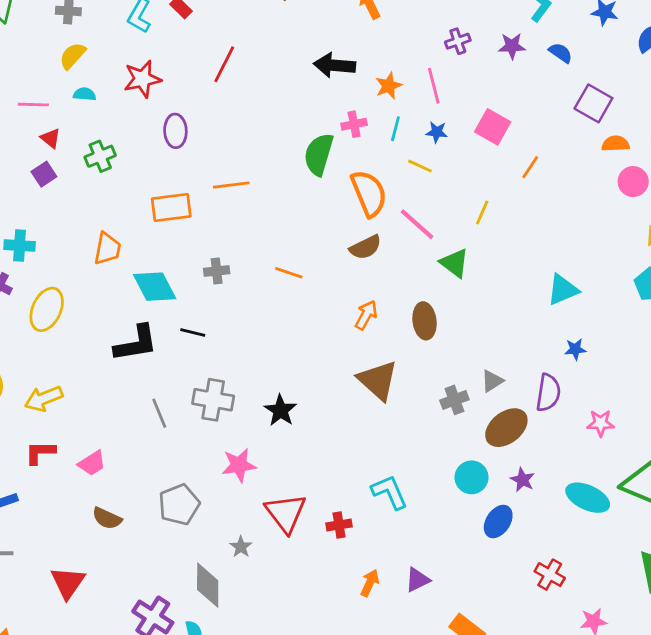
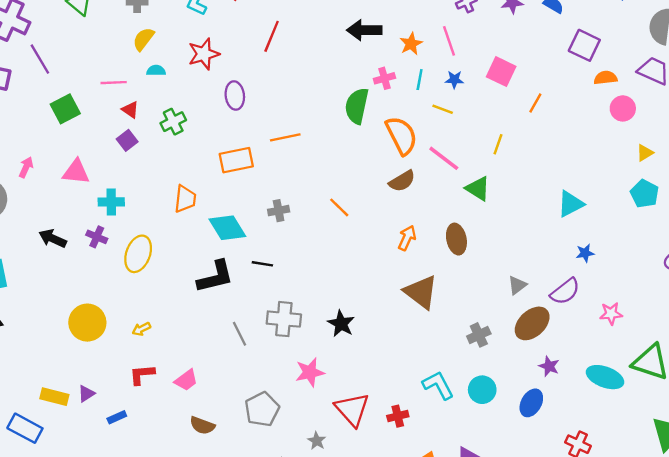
orange line: (289, 273) -> (339, 207), turned 30
purple semicircle: (548, 393) -> (565, 291), turned 48
yellow arrow: (44, 399) -> (141, 329), size x0.6
gray cross: (454, 400) -> (479, 335), moved
cyan circle: (471, 477) -> (482, 390), moved

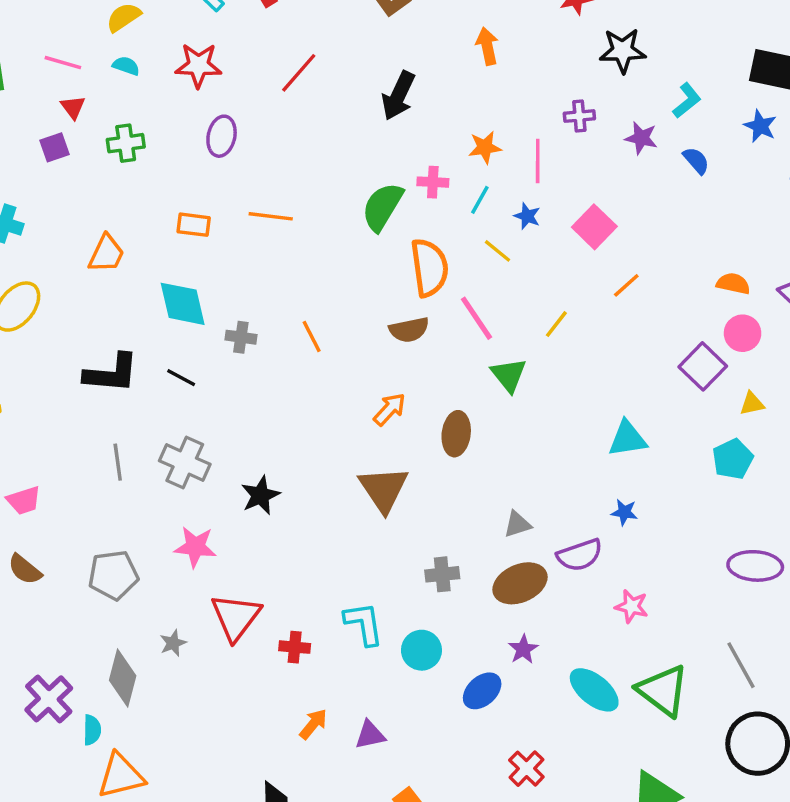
black arrow: (364, 30) -> (398, 96), moved, turned -84
purple square: (584, 45) -> (703, 366), moved
orange rectangle: (236, 160) -> (194, 225), size x0.7
gray cross: (279, 211) -> (241, 337), moved
cyan diamond: (227, 228) -> (183, 304), moved

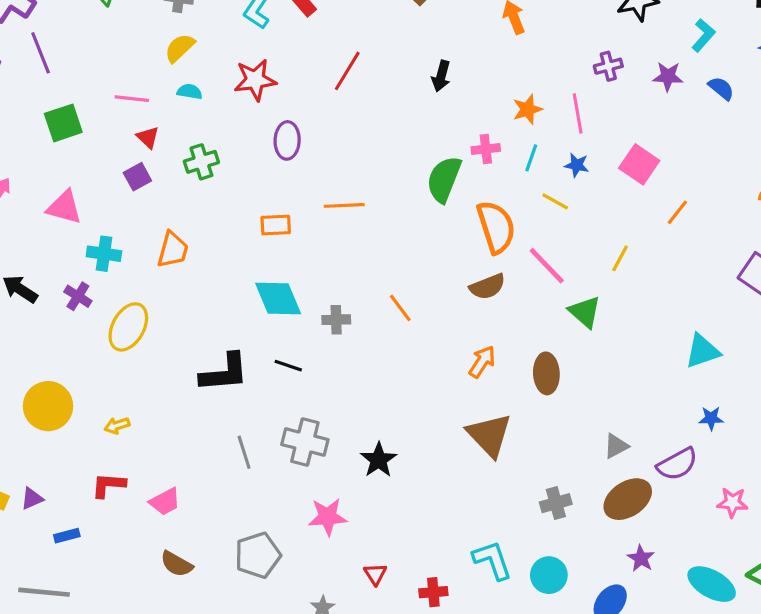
black arrow: (398, 96) -> (441, 76), size x0.7
orange trapezoid: (106, 254) -> (173, 250), moved
red triangle: (236, 617) -> (375, 574), size x0.5

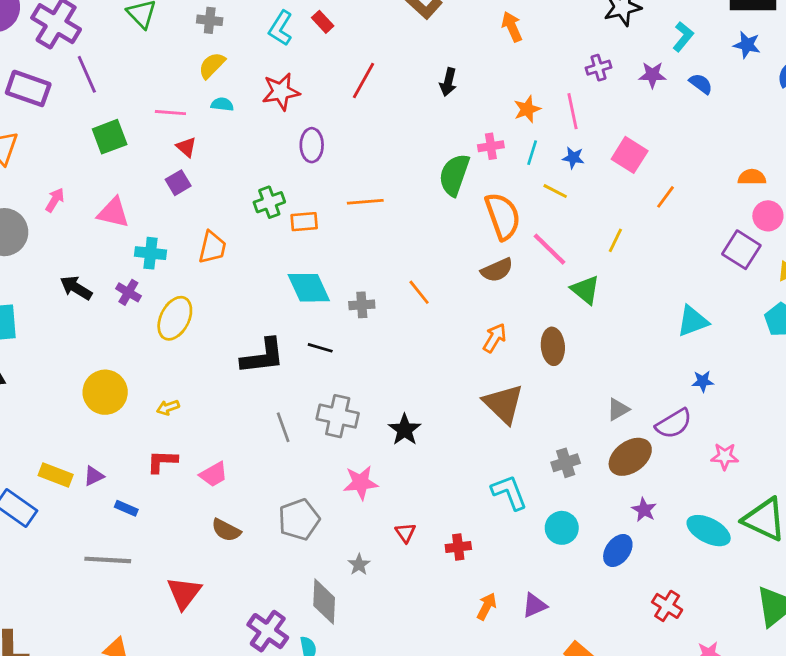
green cross: (201, 162) -> (269, 202), moved
blue rectangle: (67, 536) -> (126, 508), turned 40
cyan L-shape: (492, 560) -> (509, 492), moved

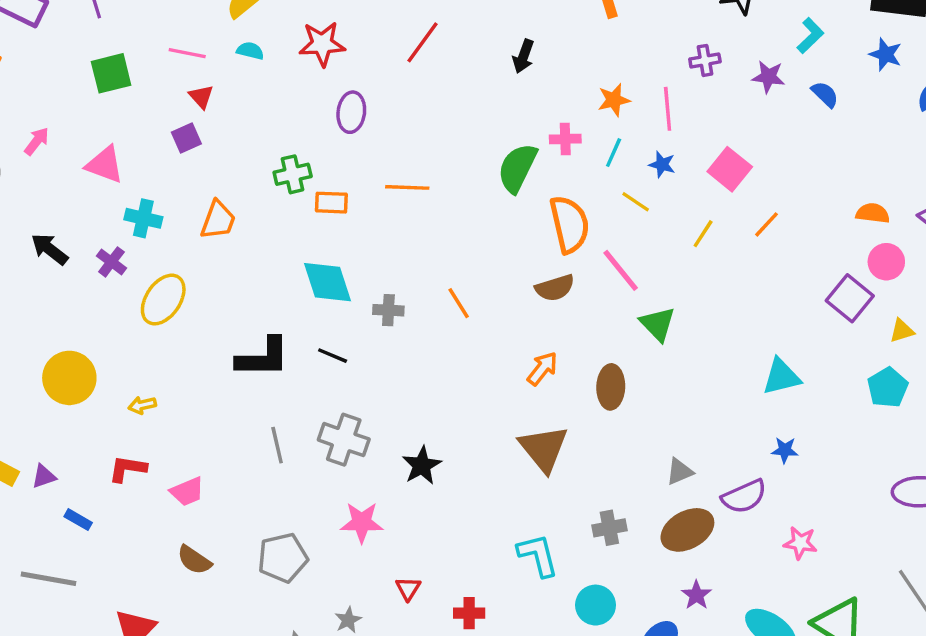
yellow line: (615, 240) -> (703, 234), moved

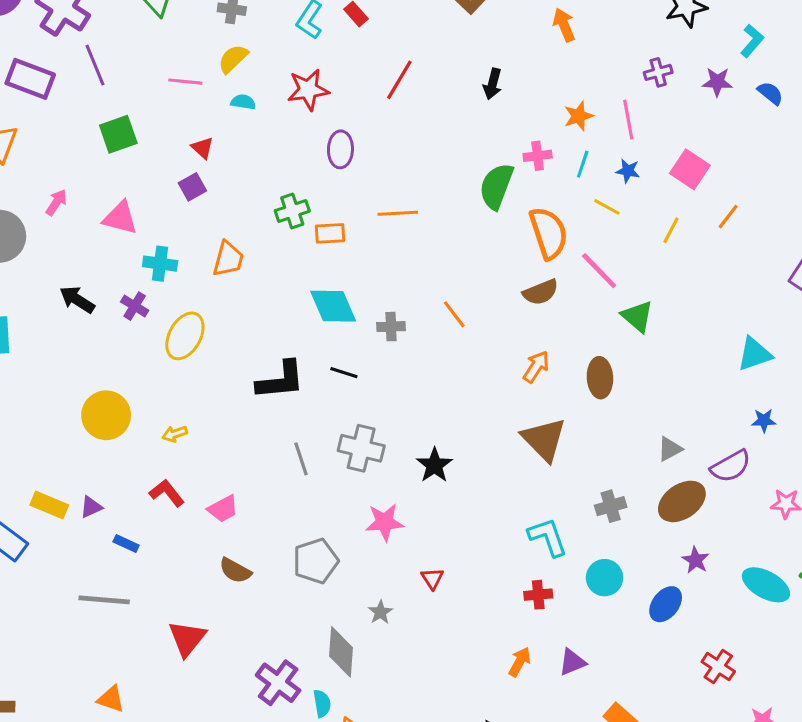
pink line: (187, 53) -> (185, 82), moved
red L-shape: (128, 469) -> (167, 493), turned 48
red cross: (469, 613) -> (538, 595), moved

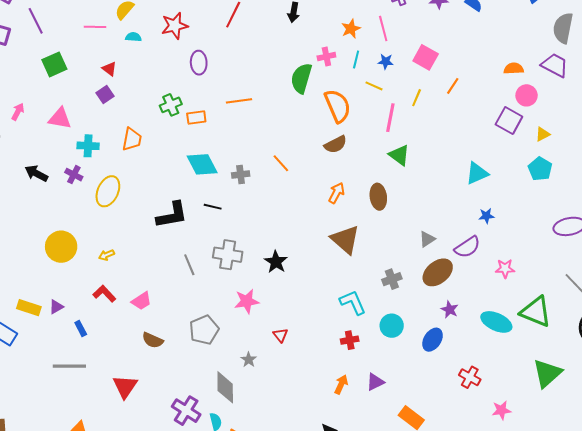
pink line: (599, 271) -> (390, 118), moved, turned 60
blue rectangle: (126, 544) -> (81, 328), turned 42

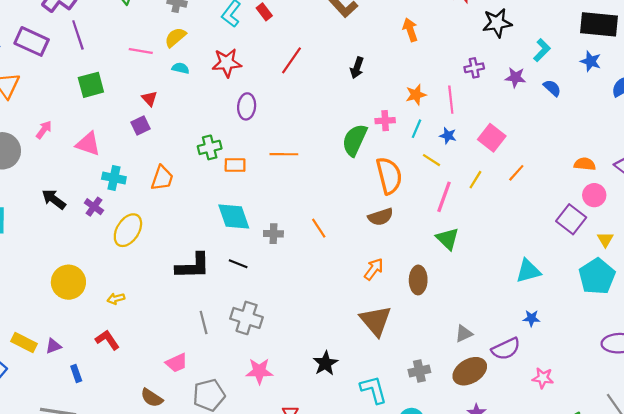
yellow triangle: (543, 134) -> (605, 240), turned -42
cyan pentagon: (540, 169) -> (597, 276), size x1.4
black star: (276, 262) -> (325, 363), moved
pink trapezoid: (141, 301) -> (176, 363), moved

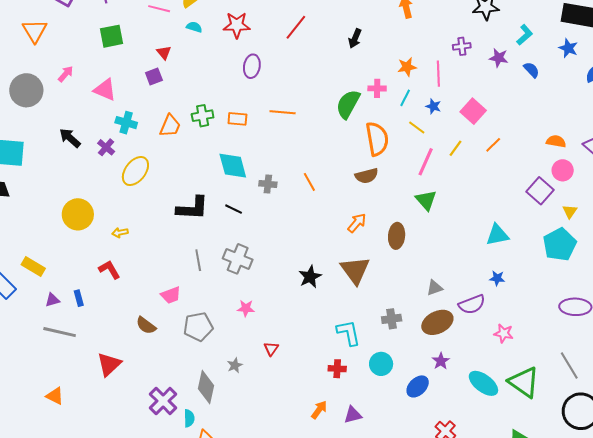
green cross: (210, 147) -> (203, 116), moved
purple triangle: (53, 346) -> (52, 300), moved
black star: (325, 363) -> (310, 277), moved
pink star: (259, 371) -> (246, 308), size x0.7

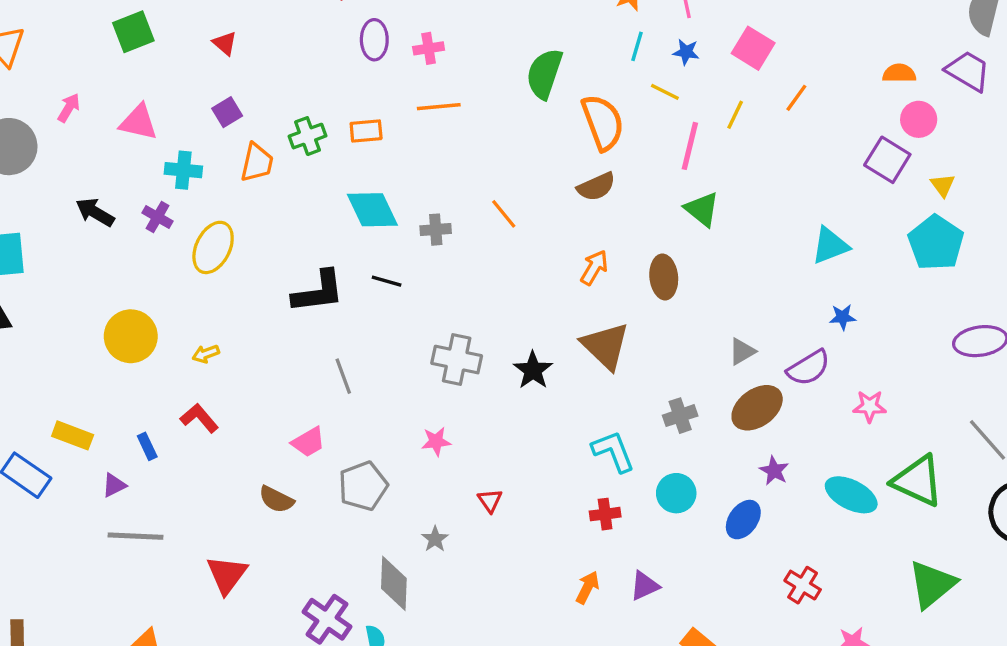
purple square: (154, 77) -> (227, 112), moved
pink cross: (377, 88) -> (429, 48), moved
gray cross: (238, 259) -> (457, 360), moved
blue rectangle: (79, 298) -> (147, 446), moved

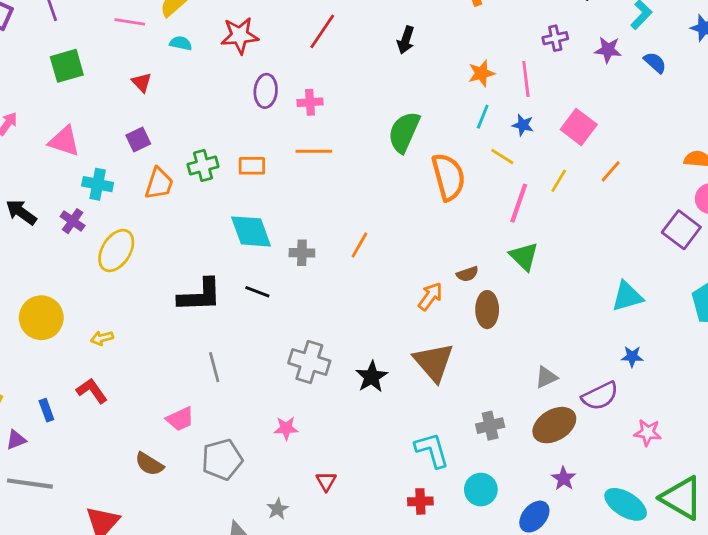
brown semicircle: (596, 187) -> (467, 274), moved, size x0.7
orange line: (504, 214) -> (359, 245), turned 64

